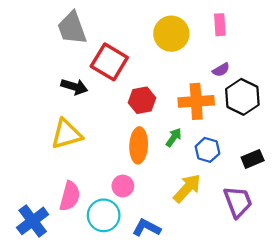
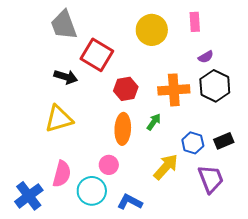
purple semicircle: (221, 70) -> (206, 57), moved
blue hexagon: (207, 150) -> (193, 143), moved

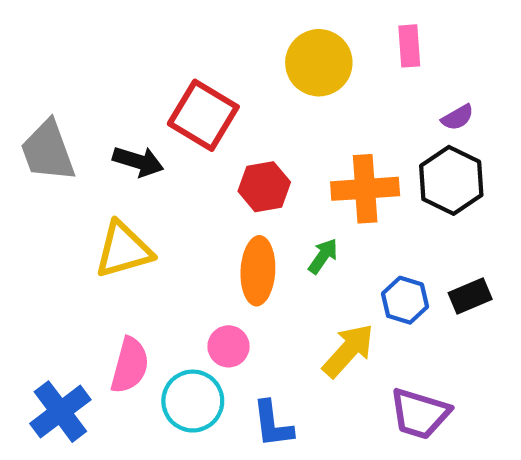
gray trapezoid: (64, 25) -> (48, 151), moved
purple semicircle: (206, 57) -> (458, 117), moved
purple trapezoid: (211, 179) -> (420, 414), moved, turned 128
blue L-shape: (130, 202) -> (273, 424), turned -125

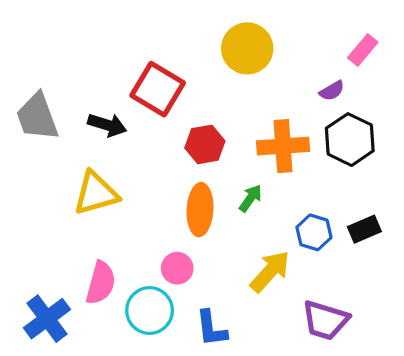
pink rectangle: (409, 46) -> (363, 50), moved, turned 44
purple semicircle: (458, 117) -> (332, 91), moved

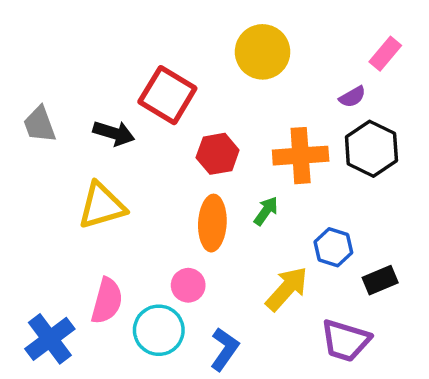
gray trapezoid: (37, 117) -> (39, 124), size x0.7
black rectangle: (364, 229) -> (380, 280), moved
blue L-shape: (211, 328) -> (224, 349), turned -138

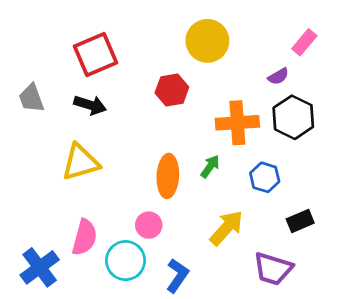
red square: (167, 95) -> (96, 55), moved, turned 36
red hexagon: (218, 154) -> (172, 90), moved
blue hexagon: (333, 247) -> (265, 177), moved

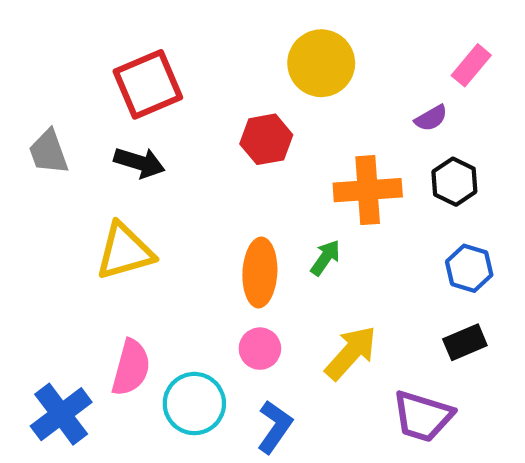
black hexagon: (293, 117) -> (454, 182), size x0.7
blue hexagon: (265, 177) -> (469, 268), moved
pink circle: (149, 225) -> (260, 349), moved

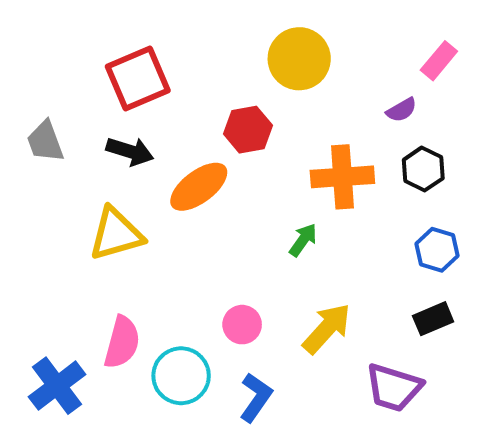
orange ellipse: (260, 272) -> (199, 187), moved, turned 50

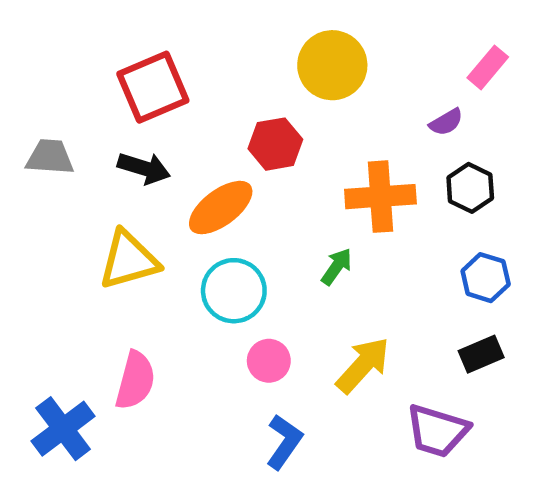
gray trapezoid: (45, 141) -> (50, 157), turned 114
cyan circle: (181, 376) -> (234, 291), moved

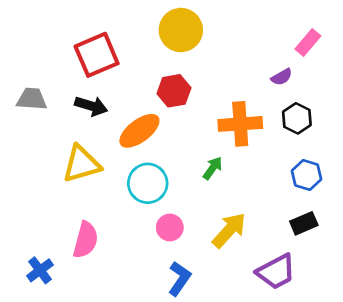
yellow circle: (332, 65) -> (181, 30), moved
blue cross: (63, 429) -> (40, 270), size x0.7
purple trapezoid: (437, 431) -> (276, 272), turned -45

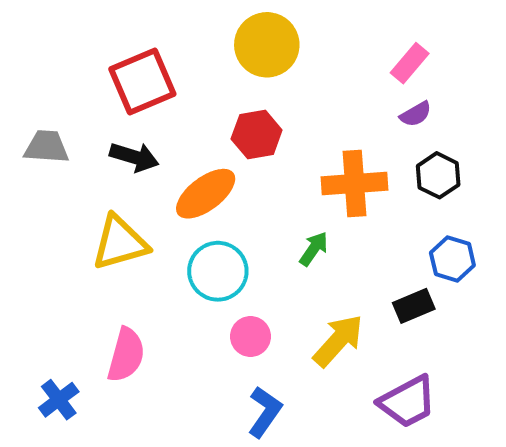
pink rectangle: (308, 42) -> (410, 63), moved
black rectangle: (304, 223) -> (414, 306), moved

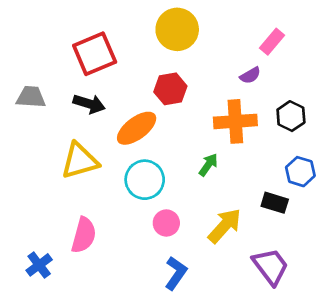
purple semicircle: (416, 114) -> (250, 75), moved
black rectangle: (414, 306) -> (275, 203), turned 40
purple trapezoid: (408, 402) -> (271, 266), turned -99

